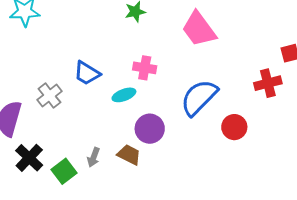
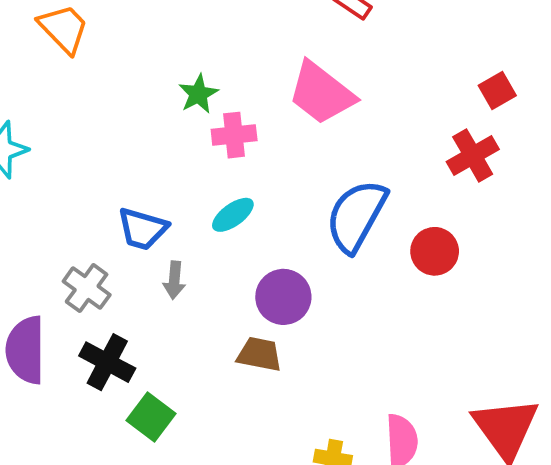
pink cross: (145, 68) -> (234, 135), moved
cyan ellipse: (124, 95) -> (233, 215), moved
gray arrow: (94, 157) -> (174, 280), moved
black cross: (29, 158) -> (107, 362), moved

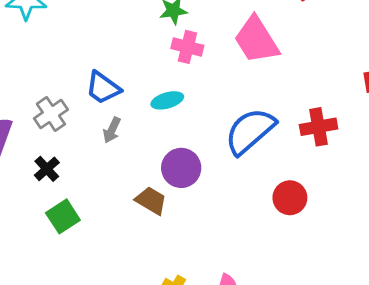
red cross: (473, 155) -> (319, 127), moved
red circle: (435, 251) -> (290, 198), moved
black cross: (107, 362) -> (47, 169), size x0.7

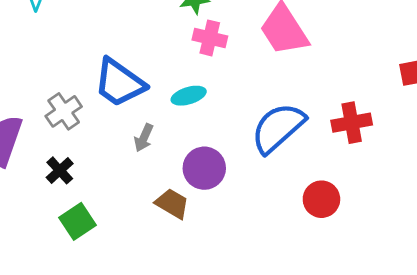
blue trapezoid: (103, 88) -> (119, 83), size x1.4
gray arrow: (112, 130) -> (144, 138), moved

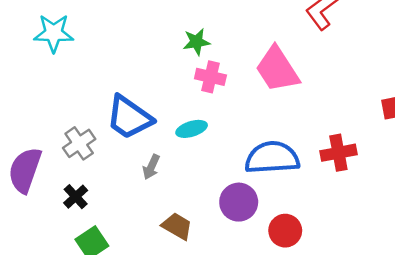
blue semicircle: (278, 128) -> (272, 158), turned 38
purple circle: (204, 168) -> (239, 202), moved
red circle: (321, 199) -> (285, 231), moved

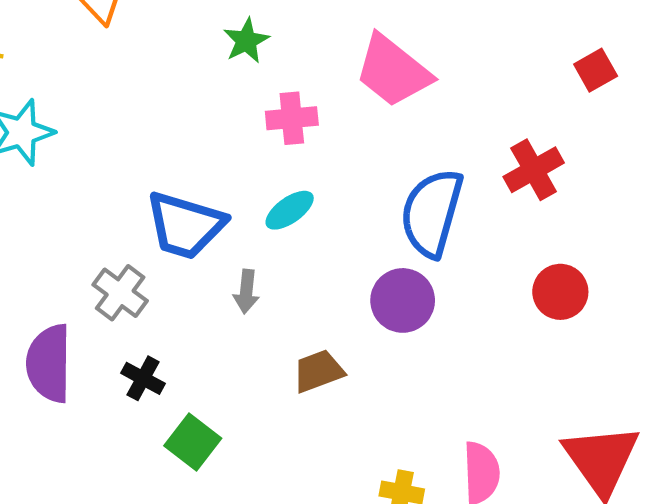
green star: (196, 42) -> (246, 41), moved
blue semicircle: (272, 158) -> (432, 213), turned -52
brown trapezoid: (177, 226) -> (318, 371), turned -32
red circle: (285, 231) -> (560, 292), moved

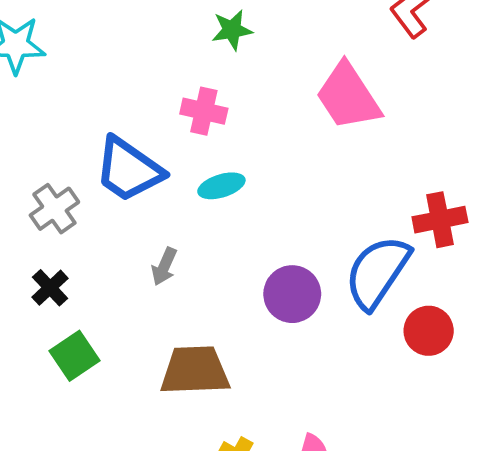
pink cross: (292, 118) -> (204, 111), moved
blue semicircle: (432, 213) -> (377, 272), moved
gray arrow: (246, 291) -> (164, 266), moved
brown trapezoid: (318, 371) -> (195, 370), moved, size x1.5

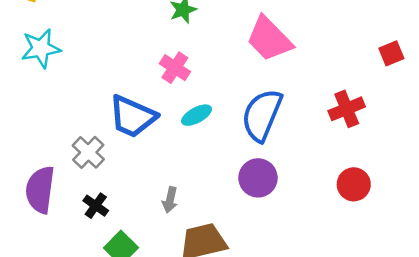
pink cross: (204, 111) -> (175, 68), turned 32
gray arrow: (164, 266) -> (170, 200), moved
blue semicircle: (377, 272) -> (262, 115), moved

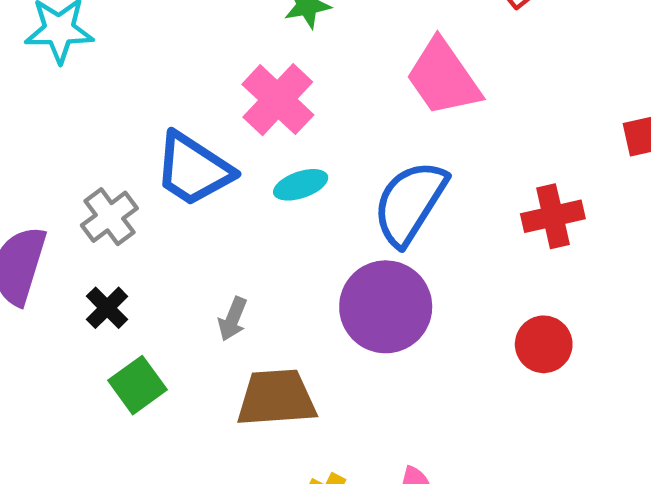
pink cross: (175, 68) -> (278, 100), size x1.4
purple circle: (258, 178) -> (386, 307), size x1.4

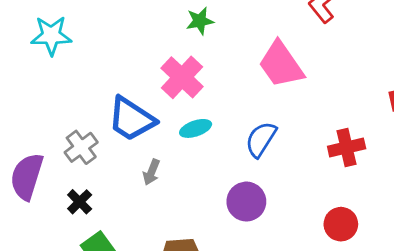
blue semicircle: (410, 203) -> (261, 139), size x0.7
purple circle: (386, 307) -> (246, 202), size x0.7
gray arrow: (233, 319) -> (151, 172), moved

